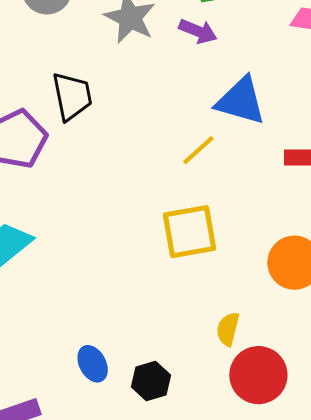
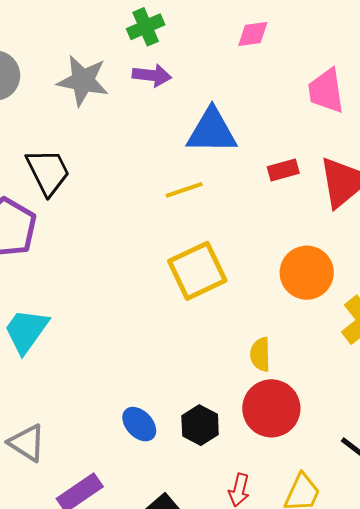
yellow line: (198, 150) -> (184, 190), turned 39
red circle: (258, 375) -> (271, 408), moved

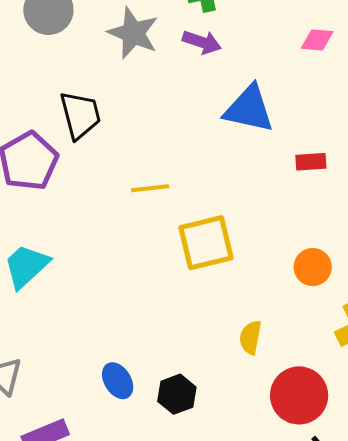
pink diamond: (253, 34) -> (317, 40), moved
yellow line: (184, 190) -> (150, 188), moved
orange circle: (307, 273) -> (313, 267), size x0.7
red circle: (271, 408) -> (299, 395), moved

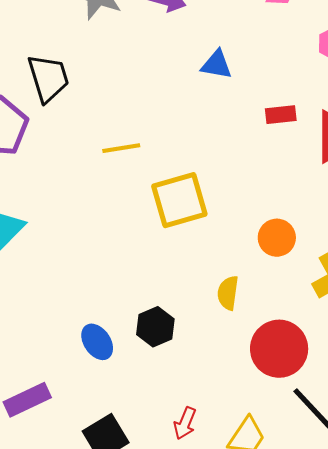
blue triangle: (249, 109) -> (217, 65), size x0.6
orange circle: (313, 267) -> (277, 238), moved
black hexagon: (177, 394) -> (155, 327), moved

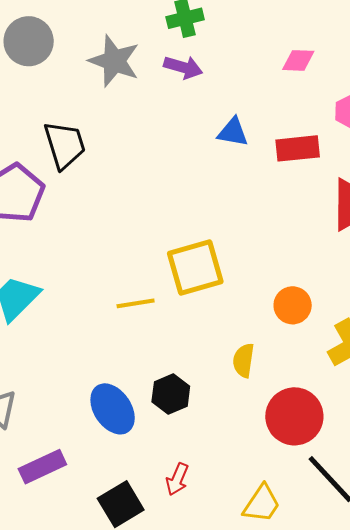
red rectangle: (281, 115) -> (298, 148), moved, size x1.4
yellow line: (121, 148) -> (136, 303), moved
blue ellipse: (97, 342) -> (113, 409), size x1.4
red arrow: (185, 423) -> (177, 479), moved

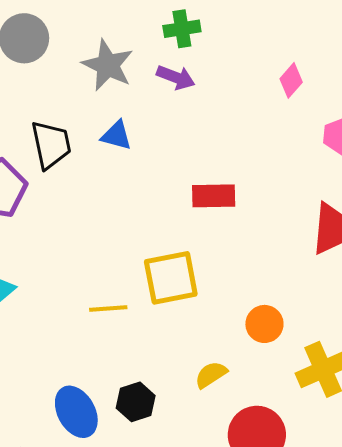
pink diamond: (298, 60) -> (291, 80), turned -56
blue triangle: (233, 132) -> (116, 135), moved
red rectangle: (298, 148) -> (214, 196), moved
yellow semicircle: (243, 360) -> (211, 375), turned 44

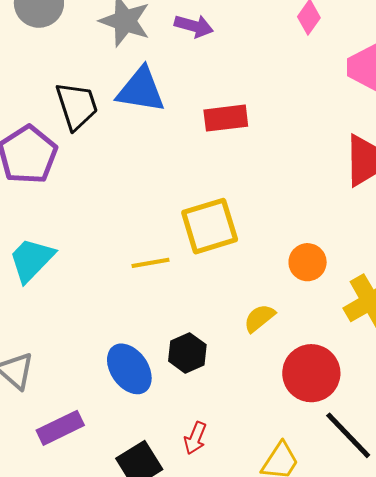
blue triangle: (116, 135) -> (141, 90), size x1.6
red rectangle: (214, 196) -> (226, 118), moved

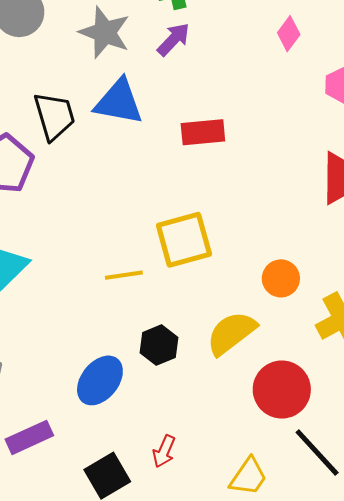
purple arrow: (194, 26) -> (174, 39), turned -63
yellow semicircle: (259, 318) -> (231, 333), size x1.6
black hexagon: (187, 353) -> (159, 345), moved
blue ellipse: (129, 369) -> (100, 380), turned 72

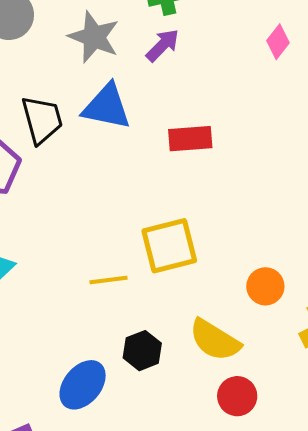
yellow semicircle: (231, 333) -> (215, 340), turned -112
red circle: (282, 390) -> (237, 396), moved, size x0.7

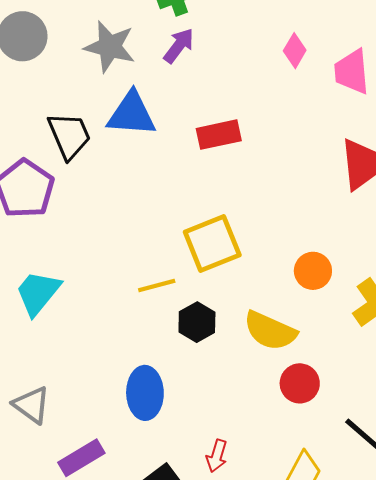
pink diamond: (278, 42) -> (295, 51), moved
black hexagon: (142, 351) -> (197, 322), moved
blue ellipse: (83, 385) -> (145, 393), turned -33

